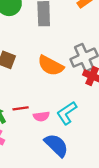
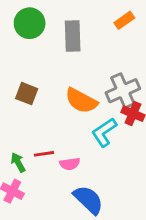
cyan L-shape: (67, 113) -> (104, 132), moved

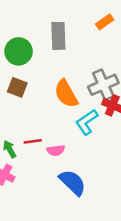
green circle: (30, 23) -> (19, 51), moved
orange semicircle: (81, 101) -> (66, 94), turned 32

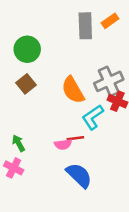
gray rectangle: (58, 36) -> (85, 26), moved
brown square: (17, 87) -> (26, 84), turned 30
red line: (33, 141) -> (75, 138), moved

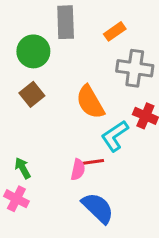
orange rectangle: (110, 21) -> (115, 31), moved
gray rectangle: (85, 26) -> (66, 22), moved
gray cross: (109, 81) -> (135, 68), moved, turned 32
pink semicircle: (63, 144) -> (78, 170), turned -70

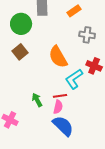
gray cross: (135, 68) -> (87, 35), size x0.7
green arrow: (23, 168) -> (37, 100), moved
pink semicircle: (78, 170) -> (58, 107), moved

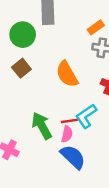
orange rectangle: (74, 11) -> (96, 27), moved
cyan L-shape: (74, 79) -> (86, 116), moved
green arrow: (37, 100) -> (42, 126), size x1.6

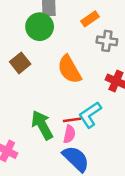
orange rectangle: (96, 27) -> (90, 19), moved
green circle: (23, 35) -> (40, 27), moved

